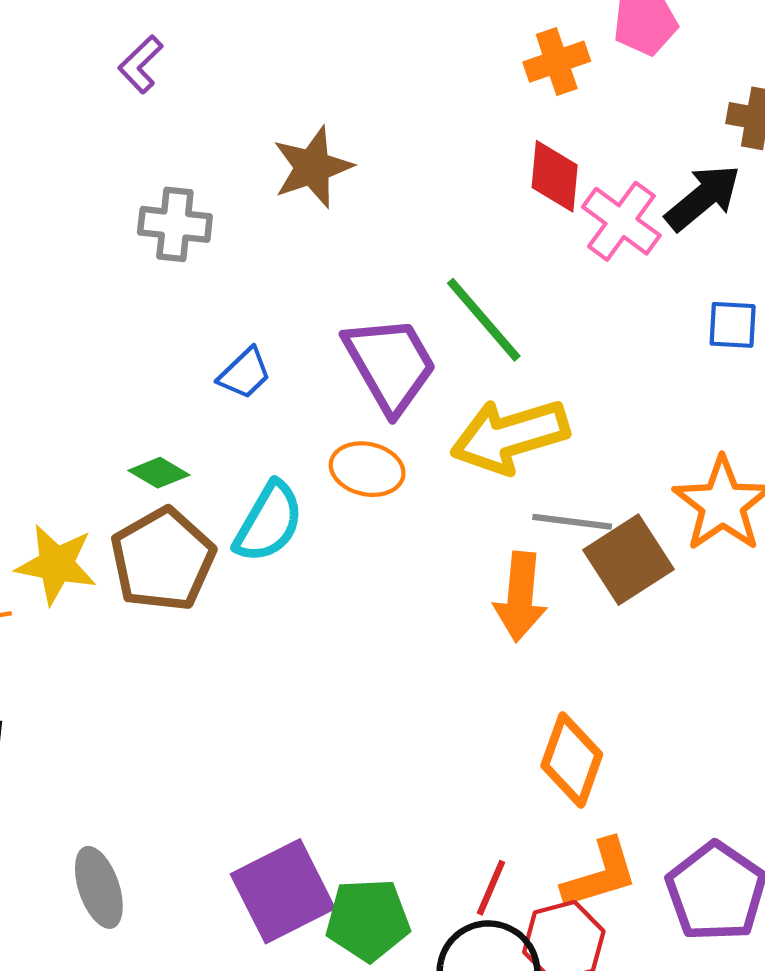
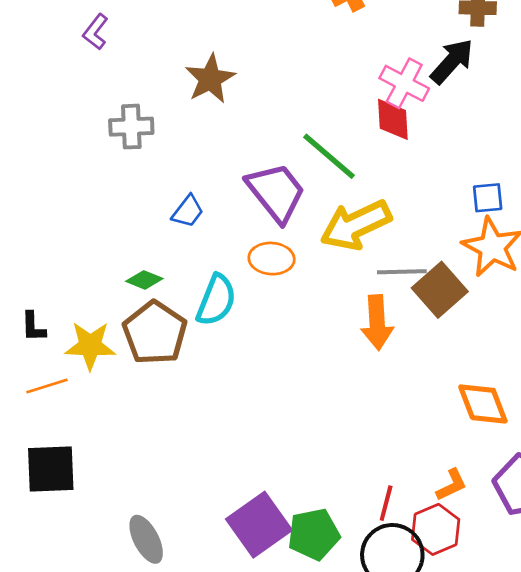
red diamond: (555, 176) -> (393, 119), moved
blue square: (733, 325) -> (488, 198), moved
orange diamond: (572, 760) -> (483, 404), moved, turned -32
orange L-shape: (600, 874) -> (452, 485), size x0.7

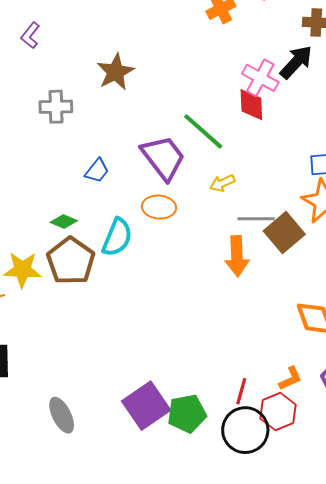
yellow arrow: (356, 225) -> (222, 183), size x0.5

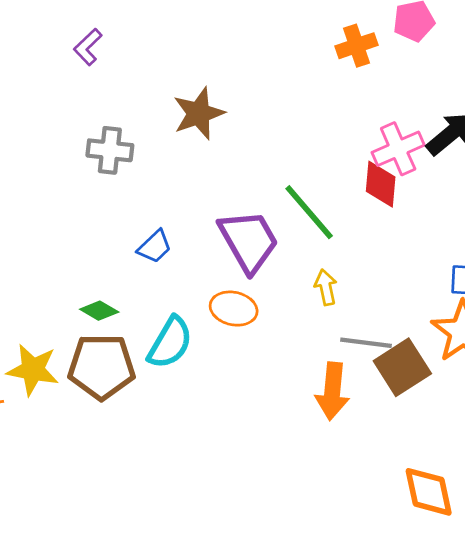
pink cross: (260, 78) -> (398, 149), turned 30
yellow arrow: (222, 183) -> (326, 287), turned 95
brown pentagon: (71, 261) -> (102, 367), turned 30

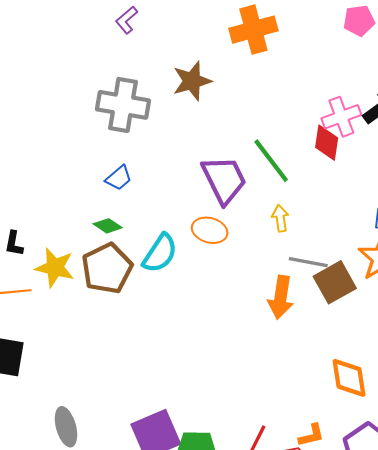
orange cross: (356, 46) -> (253, 30), moved, size x1.5
purple L-shape: (88, 47) -> (127, 20), moved
gray cross: (110, 150) -> (123, 105), size x1.5
blue trapezoid: (155, 247) -> (119, 178), moved
brown pentagon: (102, 367) -> (107, 268), turned -30

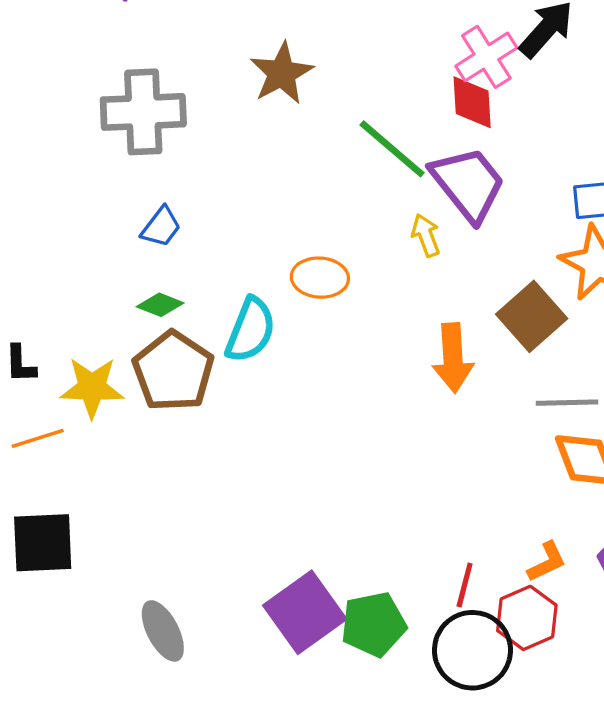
brown star: (192, 81) -> (282, 73), moved
purple trapezoid: (224, 180) -> (468, 184), moved
gray line: (308, 262) -> (567, 403), moved

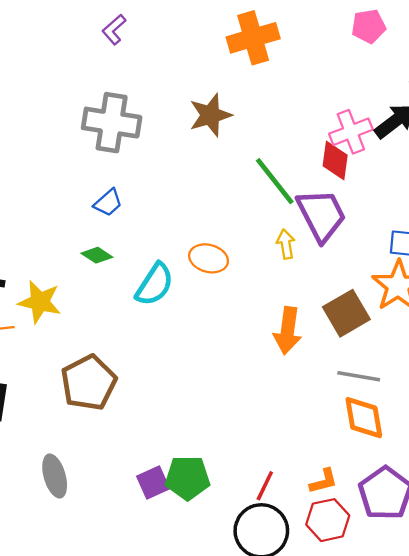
brown pentagon: (173, 371) -> (89, 383), moved
purple square: (305, 612) -> (153, 483), size x0.6
red hexagon: (527, 618) -> (328, 520), moved
green pentagon: (374, 624) -> (187, 478), moved

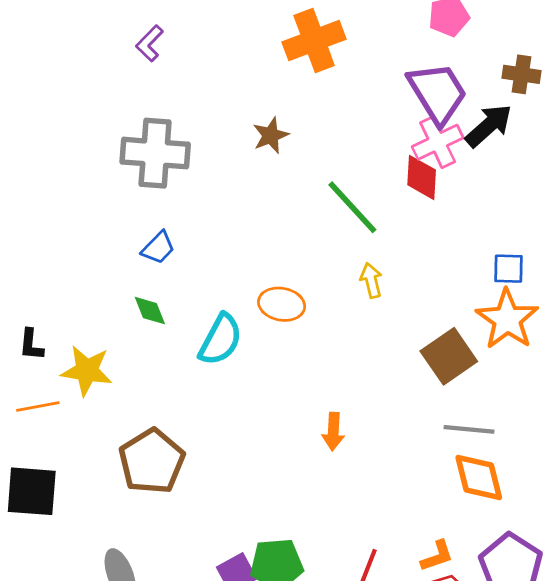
brown star: (210, 115) -> (271, 135), size x0.7
purple trapezoid: (321, 215) -> (437, 93), moved
green diamond: (97, 255) -> (150, 311), turned 40
orange arrow: (288, 331) -> (333, 432), moved, size x0.7

